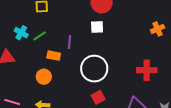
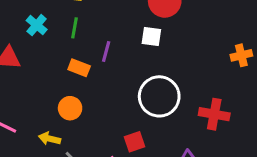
green line: (40, 36) -> (74, 28), moved, turned -56
white circle: (94, 69) -> (159, 96), moved
orange circle: (44, 77) -> (70, 108), moved

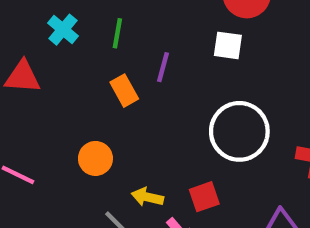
orange rectangle: (79, 68) -> (124, 91), turned 40
orange circle: (70, 108) -> (95, 158), moved
yellow arrow: (50, 139) -> (147, 197), moved

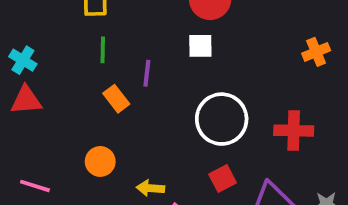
cyan cross: (63, 30) -> (23, 60), moved
red square: (204, 197) -> (223, 179), moved

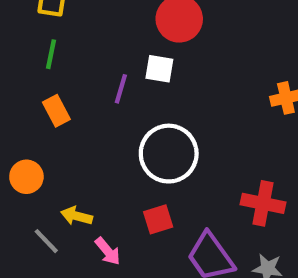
purple line: (147, 73) -> (121, 89), moved
red cross: (294, 131) -> (263, 203), moved

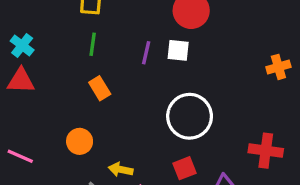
purple line: (121, 89) -> (146, 53), moved

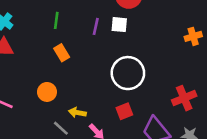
red cross: (266, 151) -> (184, 98), turned -30

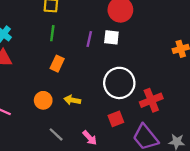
orange rectangle: (62, 53) -> (57, 64), turned 56
red cross: (184, 98) -> (151, 100), moved
yellow arrow: (77, 113) -> (72, 100), moved

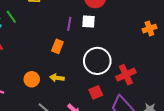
green line: (52, 33) -> (11, 17), moved, turned -40
orange rectangle: (57, 64) -> (57, 46), moved

